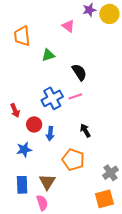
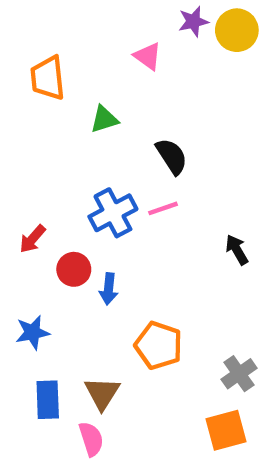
red arrow: (15, 110) -> (32, 239), turned 64
black arrow: (85, 131) -> (237, 250), moved
blue star: (24, 150) -> (32, 332), moved

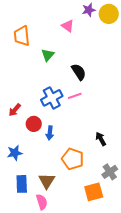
green triangle: (104, 119) -> (48, 55), turned -32
black arrow: (237, 250) -> (101, 139), moved
orange square: (226, 430) -> (94, 192), moved

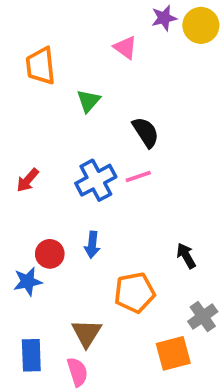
red arrow: (15, 110) -> (28, 180), moved
red circle: (34, 124) -> (50, 254), moved
orange pentagon: (73, 159) -> (135, 293), turned -30
blue rectangle: (22, 184) -> (31, 355), moved

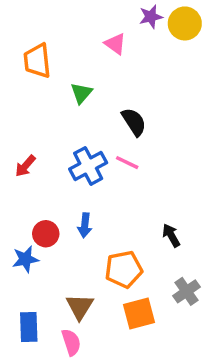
pink line: (138, 176) -> (127, 163), turned 45
orange square: (173, 353) -> (139, 313), moved

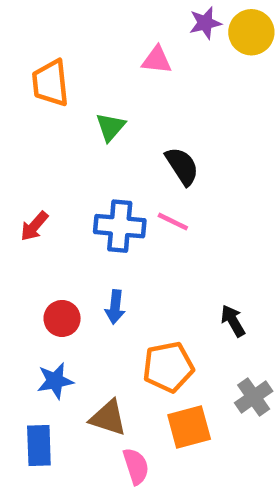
pink triangle: (115, 44) -> (157, 60), turned -30
blue cross: (88, 166) -> (120, 226), turned 33
blue star: (25, 259) -> (55, 381), moved
brown triangle: (80, 307) -> (108, 418), turned -44
pink semicircle: (71, 342) -> (136, 466), moved

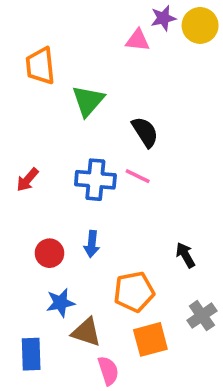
pink triangle: (157, 60) -> (138, 40), moved
green triangle: (111, 127) -> (88, 101), size x1.4
blue star: (55, 381) -> (61, 303), moved

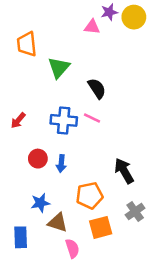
red circle: (49, 253) -> (38, 159), moved
black arrow: (185, 255) -> (124, 171), size x1.5

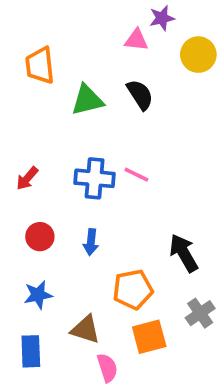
yellow circle: (134, 17) -> (198, 55), moved
green triangle: (59, 68) -> (87, 100), turned 35
black semicircle: (97, 88) -> (140, 95), moved
red circle: (38, 159) -> (40, 237), moved
blue star: (40, 203) -> (38, 295), moved

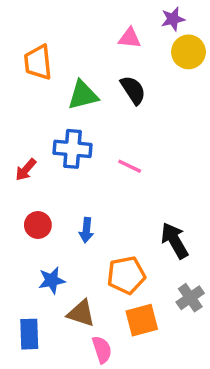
purple star: (162, 18) -> (173, 19), moved
blue cross: (95, 178) -> (73, 149), moved
blue star: (38, 295) -> (52, 280), moved

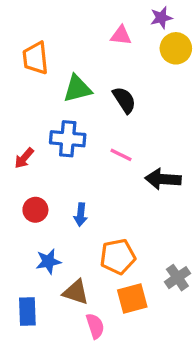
black semicircle: (133, 90) -> (124, 100), moved
black arrow: (175, 241) -> (163, 179), moved, turned -56

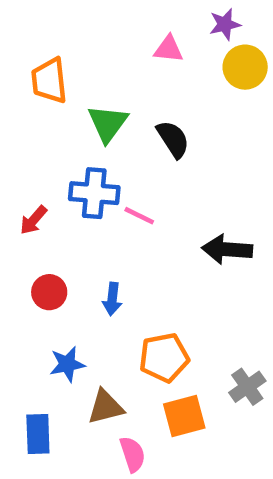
green triangle: (77, 89) -> (108, 123), turned -40
pink line: (121, 155) -> (139, 216), moved
brown triangle: (76, 292) -> (106, 407), turned -32

